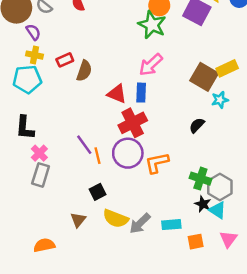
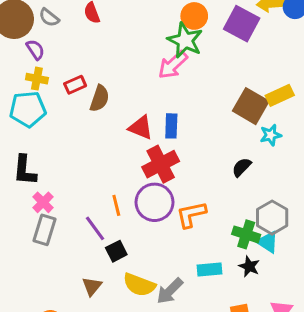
pink arrow: (151, 65) -> (173, 65), moved
purple line: (84, 145) -> (95, 228), moved
gray hexagon: (220, 187) -> (272, 218), moved
cyan triangle: (217, 210) -> (268, 242), moved
cyan rectangle: (171, 225) -> (209, 270), moved

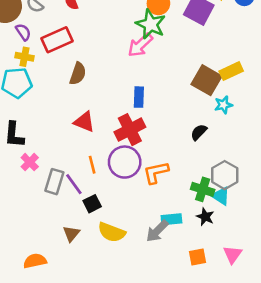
red rectangle: (75, 85) -> (57, 40), moved, size x1.6
red triangle: (141, 127) -> (84, 122), moved
gray rectangle: (45, 230) -> (54, 182), moved
gray arrow: (170, 291) -> (157, 231), moved

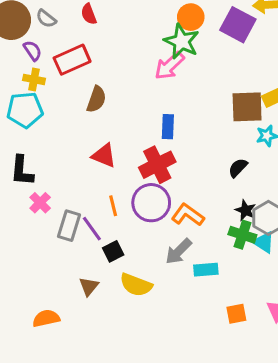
brown square: (207, 80) -> (247, 107), turned -32
orange L-shape: (156, 172) -> (188, 215), turned 48
black star: (205, 217) -> (246, 210), moved
gray arrow: (157, 231) -> (179, 251), moved

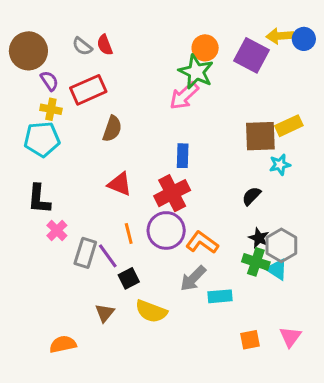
gray semicircle: (46, 19) -> (82, 46), moved

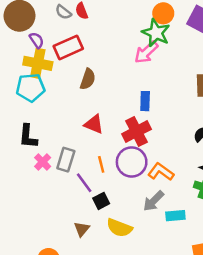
yellow cross: (51, 109) -> (38, 63), size x1.6
gray rectangle: (85, 253) -> (66, 160), moved

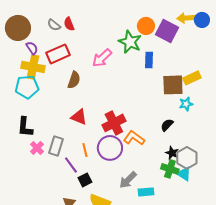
orange circle: (163, 13) -> (146, 26), moved
pink arrow: (146, 52) -> (102, 58), moved
blue rectangle: (145, 101) -> (149, 60), moved
orange L-shape: (161, 172) -> (134, 138), moved

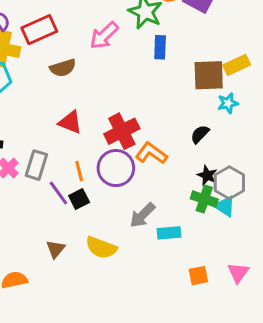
blue rectangle: (149, 60) -> (160, 47), moved
brown semicircle: (74, 80) -> (63, 68), turned 54
black square: (85, 180) -> (79, 199), moved

